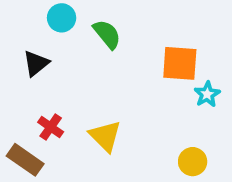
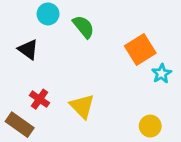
black triangle: (36, 63) -> (28, 49), turned -45
orange square: (180, 63) -> (140, 49), turned -36

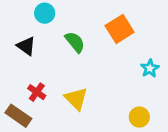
green semicircle: (84, 27) -> (75, 42), moved
orange square: (140, 49) -> (120, 29), moved

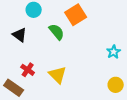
orange square: (120, 29) -> (76, 15), moved
yellow circle: (139, 117) -> (116, 85), moved

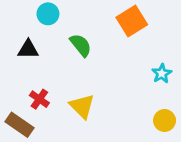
orange square: (76, 15) -> (132, 21), moved
black triangle: (20, 35) -> (28, 49), turned -35

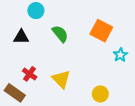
orange square: (132, 21) -> (101, 31), moved, turned -30
yellow circle: (165, 120) -> (100, 94), moved

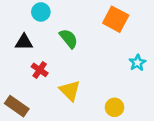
orange square: (101, 31) -> (116, 19), moved
red cross: (30, 74) -> (40, 70), moved

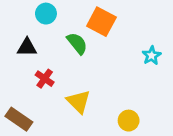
orange square: (116, 19) -> (101, 22), moved
cyan star: (137, 63) -> (152, 56), moved

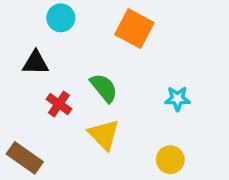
green semicircle: (77, 43) -> (104, 88), moved
cyan star: (152, 56) -> (177, 99), moved, turned 30

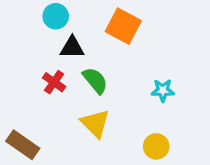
black triangle: (36, 63) -> (72, 48), moved
red cross: (59, 104) -> (54, 82), moved

